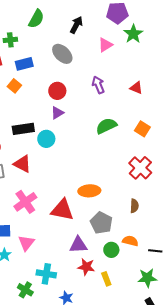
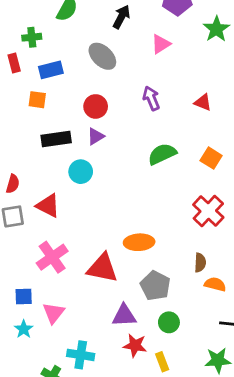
green star: (133, 34) -> (216, 29), moved
orange square: (14, 86) -> (37, 100), turned -32
black rectangle: (23, 129) -> (56, 139), moved
orange semicircle: (130, 241) -> (215, 284), moved

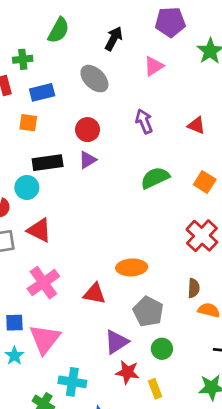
cyan circle: (81, 172) -> (27, 187), moved
red triangle: (102, 268) -> (94, 294), size x0.7
pink triangle: (54, 313) -> (45, 339), size x1.4
purple triangle: (124, 316) -> (116, 342), turned -30

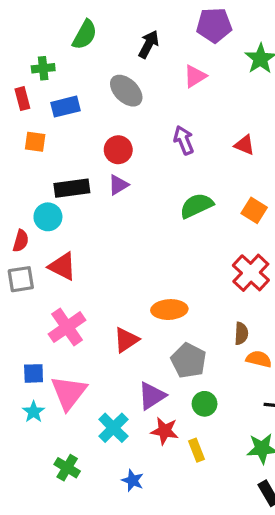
orange square: (28, 123) -> (35, 142), moved
red triangle: (94, 294) -> (126, 340), turned -45
cyan cross: (72, 382) -> (113, 428), moved, turned 36

